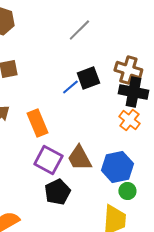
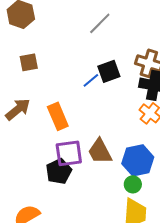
purple square: (48, 160) -> (69, 153), turned -36
green circle: (127, 191) -> (133, 184), moved
black pentagon: (57, 192) -> (59, 171), moved

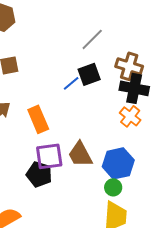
gray line: (100, 23) -> (92, 39), moved
black pentagon: (59, 171) -> (39, 174), turned -30

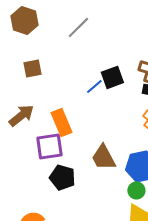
gray line: (92, 39) -> (78, 27), moved
purple square: (49, 156) -> (49, 146), moved

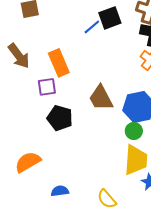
brown arrow: (21, 115) -> (19, 56), turned 92
purple square: (49, 146) -> (47, 87), size x0.7

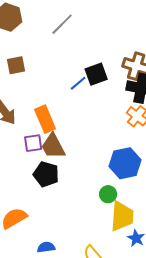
brown trapezoid: (101, 98) -> (53, 146), moved
green circle: (134, 131) -> (108, 194), moved

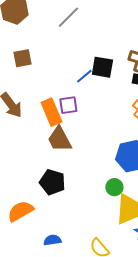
black square: (96, 74) -> (102, 67), turned 30
purple square: (33, 143) -> (68, 105), moved
black pentagon: (46, 174) -> (52, 182), moved

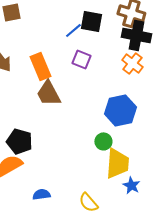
purple square: (68, 105) -> (81, 59), moved, turned 30
black pentagon: (52, 182) -> (19, 141), moved

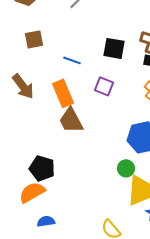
blue line: (73, 30) -> (72, 60), moved, turned 60
blue semicircle: (41, 194) -> (46, 221), moved

